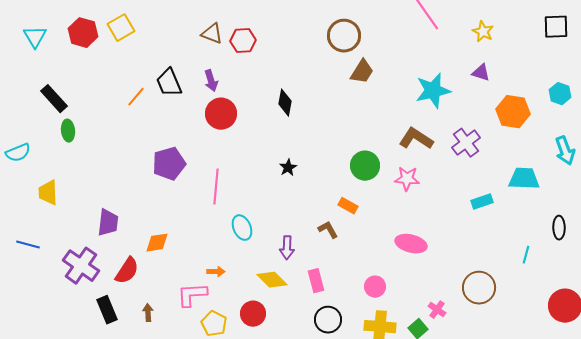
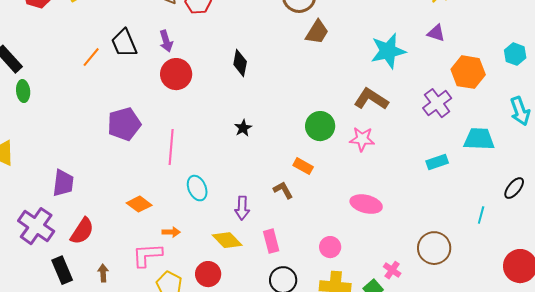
purple cross: (466, 143) -> (437, 103), moved
black ellipse: (559, 228) -> (514, 188), turned 40
orange diamond: (157, 243) -> (139, 204), moved, turned 45

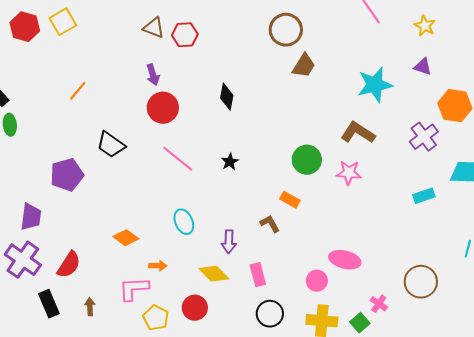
black trapezoid: (124, 43) -> (111, 145), moved, turned -32
purple pentagon: (124, 124) -> (67, 175), moved
pink line: (171, 147) -> (178, 159), moved, turned -56
purple trapezoid: (63, 183) -> (31, 217), moved
pink ellipse: (366, 204) -> (345, 260), moved

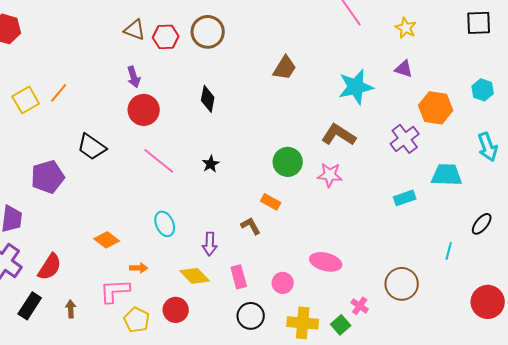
yellow square: (63, 22) -> (26, 100), moved
brown circle: (286, 30) -> (208, 32), moved
pink circle: (317, 281) -> (283, 283), moved
black rectangle: (49, 304) -> (30, 306), turned 56

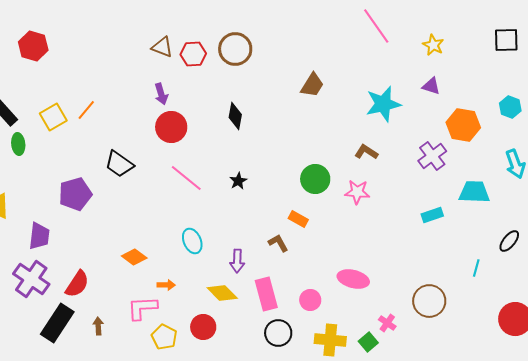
brown L-shape: (339, 135) -> (366, 152), size x0.7
pink rectangle: (239, 277) -> (266, 294), size x1.4
black rectangle: (30, 306) -> (57, 323), size x1.4

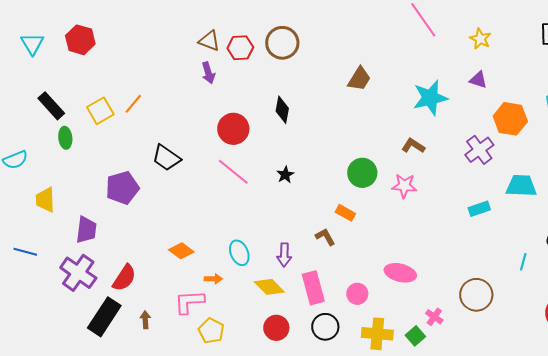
purple arrow: (161, 94) -> (208, 73), moved
red circle: (171, 127) -> (233, 129), moved
cyan ellipse: (192, 241) -> (239, 253), moved
red circle: (203, 327) -> (276, 328), moved

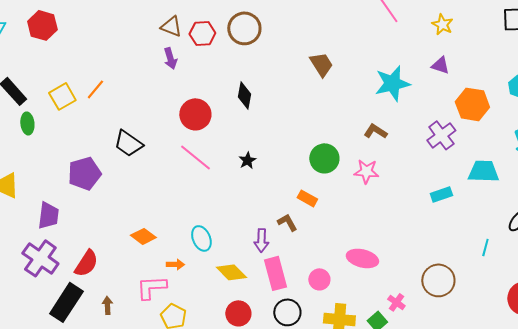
brown trapezoid: (359, 79) -> (321, 64), turned -64
purple arrow: (284, 255) -> (261, 240), moved

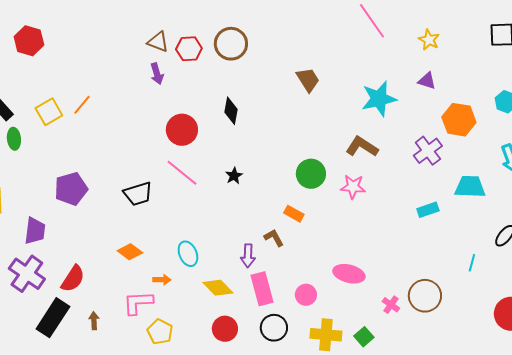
brown L-shape: (375, 131) -> (362, 147), size x1.4
black trapezoid: (128, 143) -> (138, 194), moved, turned -52
pink cross: (396, 302) -> (391, 305), moved

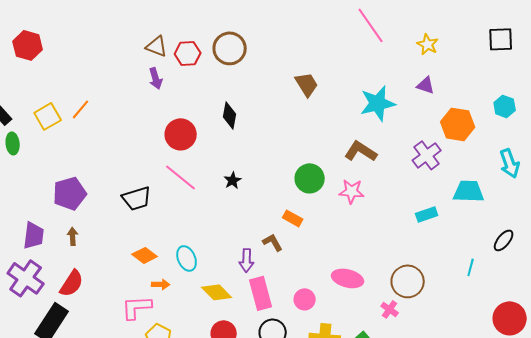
orange diamond: (130, 252) -> (145, 255), moved
brown circle: (425, 296) -> (408, 281), moved
brown arrow: (94, 321) -> (73, 236), moved

